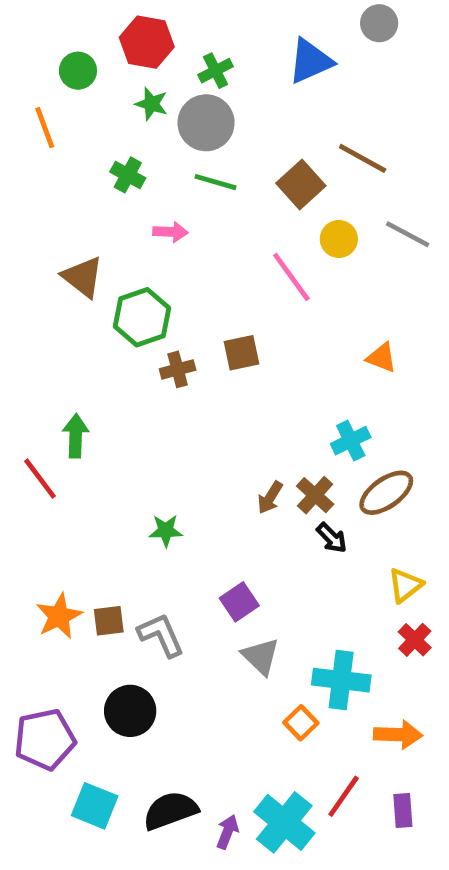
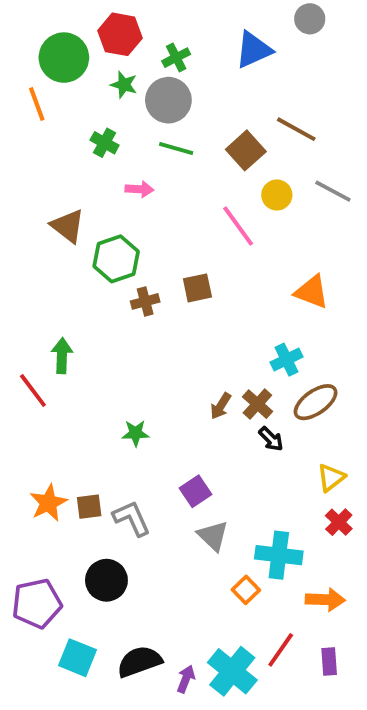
green circle: (78, 71) -> (64, 58), size x1.6
orange triangle: (382, 358) -> (312, 292), size x1.4

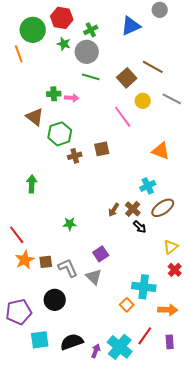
green cross: (105, 143) -> (54, 94), moved, turned -32
red line: (33, 391) -> (17, 235), moved
gray triangle: (213, 536) -> (94, 277), moved
cyan square: (77, 658) -> (40, 340), turned -30

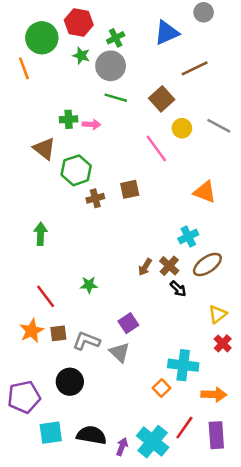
brown line: (153, 67) -> (195, 68), moved, turned -55
red line: (17, 235) -> (46, 296), moved
gray L-shape: (68, 268) -> (86, 341), turned -45
black semicircle: (72, 342) -> (91, 435), turned 30
purple rectangle: (170, 342) -> (216, 435), size x1.5

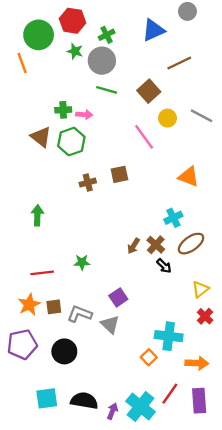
green hexagon: (76, 170) -> (71, 142), moved
red line: (46, 296) -> (42, 273), turned -60
purple pentagon: (24, 397) -> (22, 344), moved

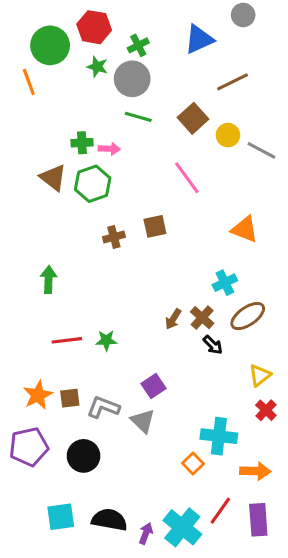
yellow circle: (168, 118) -> (228, 135), moved
red line: (42, 273) -> (67, 340), moved

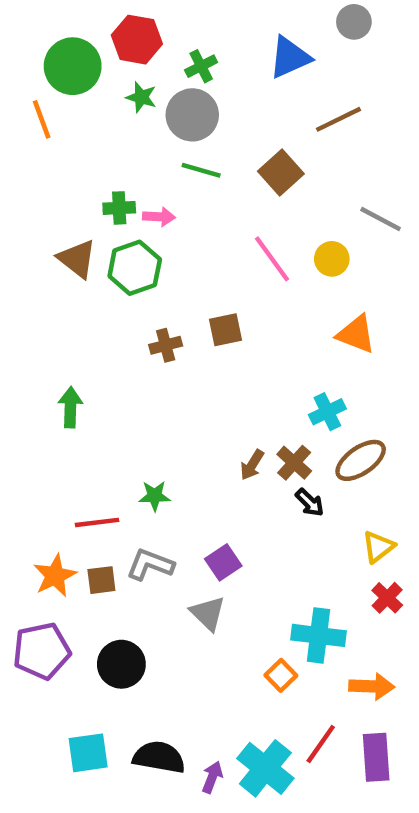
yellow circle: (228, 135) -> (332, 259), moved
red line: (67, 340) -> (97, 522), moved
gray L-shape: (103, 407) -> (150, 565), moved

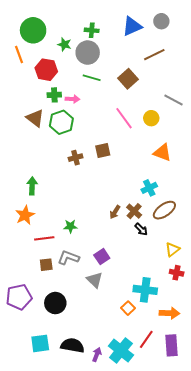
gray circle: (354, 22) -> (161, 21), moved
red hexagon: (137, 40) -> (46, 70), moved
green cross: (201, 66) -> (92, 30), turned 32
orange star: (55, 576) -> (25, 215), moved
red cross: (387, 598) -> (177, 273), turned -32

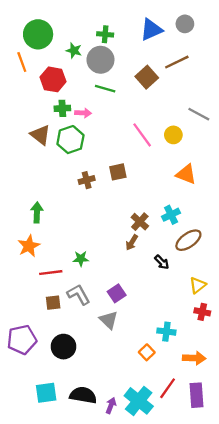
brown square: (128, 79) -> (147, 77), moved
brown cross: (134, 211) -> (140, 222), moved
gray L-shape: (68, 258) -> (79, 295), turned 40
cyan cross: (145, 290) -> (166, 332), size x0.7

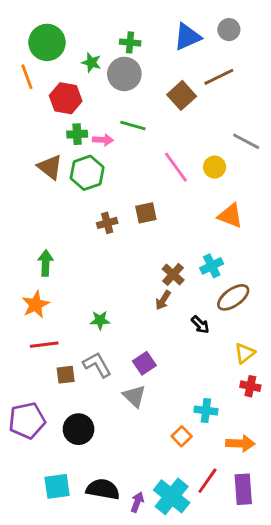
green line: (105, 89) -> (133, 126), moved
red line: (51, 273) -> (44, 345), moved

